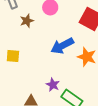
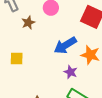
purple star: (53, 85) -> (71, 72), moved

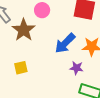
brown star: (28, 23) -> (24, 30), size x1.6

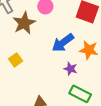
yellow square: (21, 68) -> (16, 60), turned -32

